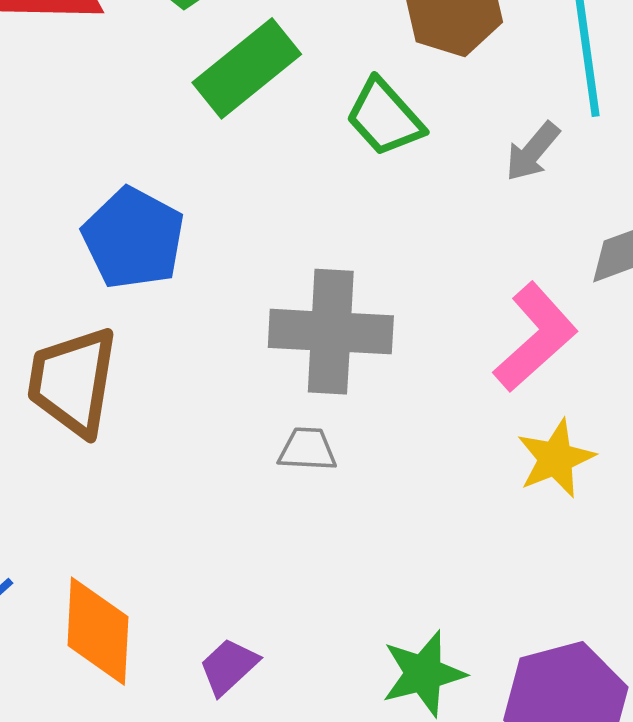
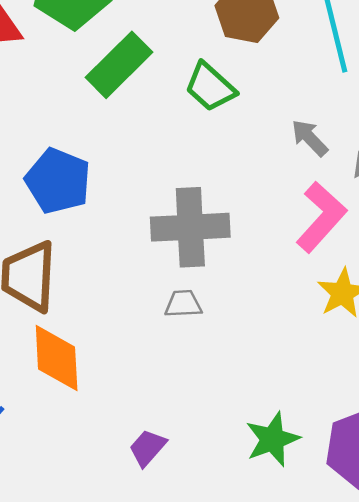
gray arrow: (533, 152) -> (310, 138), moved, turned 102
orange diamond: (98, 631) -> (57, 358), moved

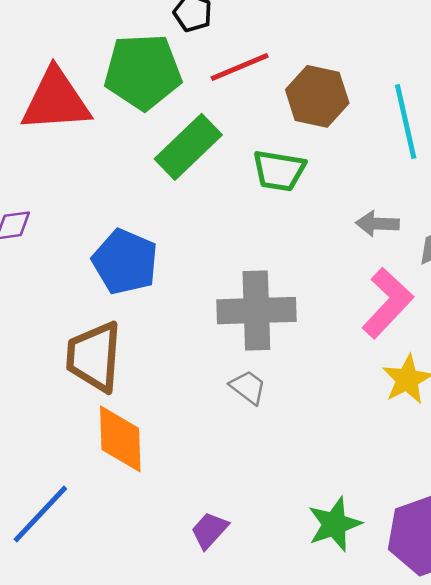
green trapezoid: (210, 87) -> (279, 171), turned -34
gray arrow: (310, 138) -> (377, 224), turned -45
gray trapezoid: (183, 304) -> (248, 387), turned 39

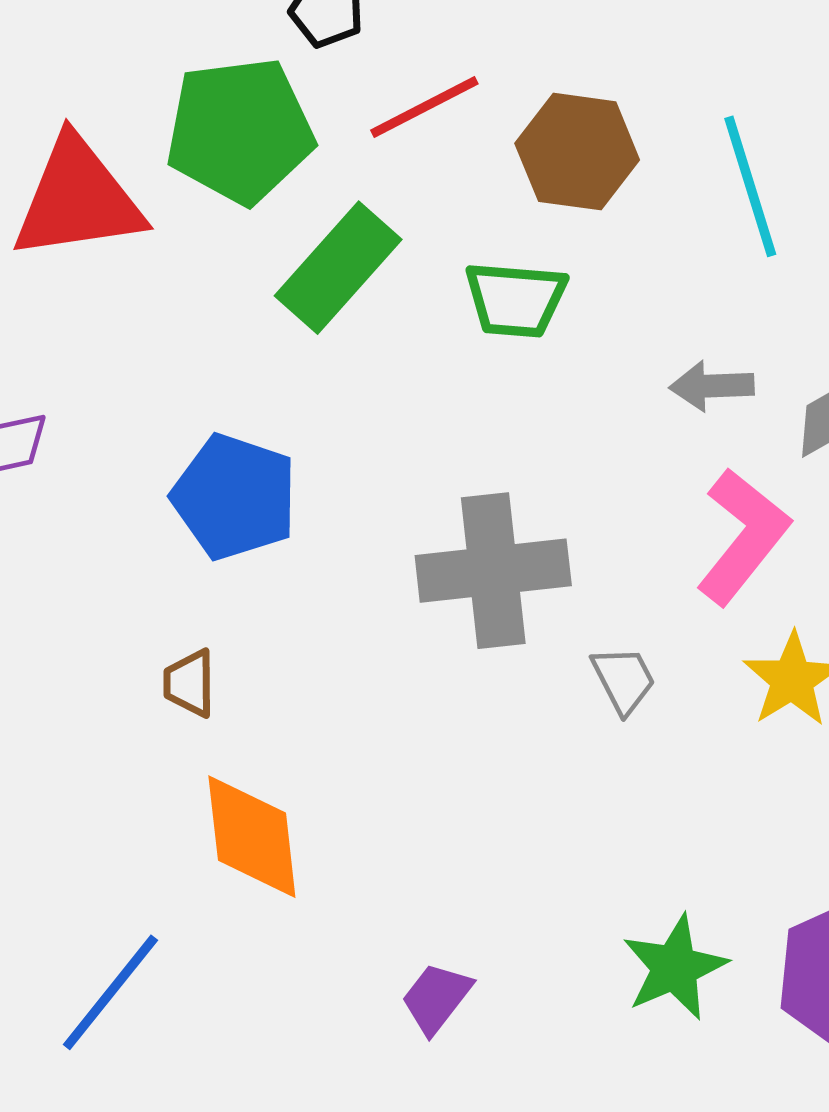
brown trapezoid: (94, 357) -> (190, 683), size x0.5
gray trapezoid: (248, 387) -> (624, 680), moved, turned 30

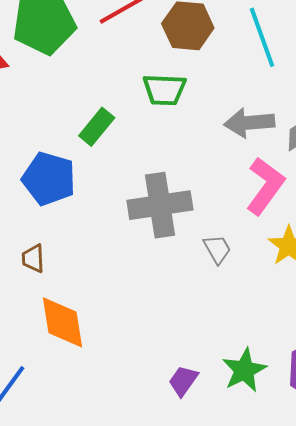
green rectangle: (338, 268) -> (97, 127), moved, size x0.7
gray arrow: (712, 386) -> (249, 123), size x1.4
purple trapezoid: (436, 998) -> (183, 381), moved

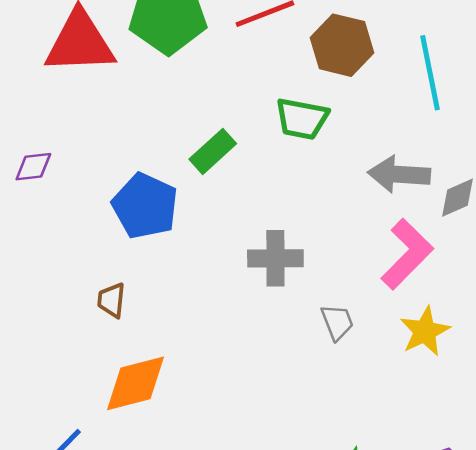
gray cross: (160, 205) -> (275, 258), size x0.7
orange diamond: (63, 322) -> (136, 383), turned 76

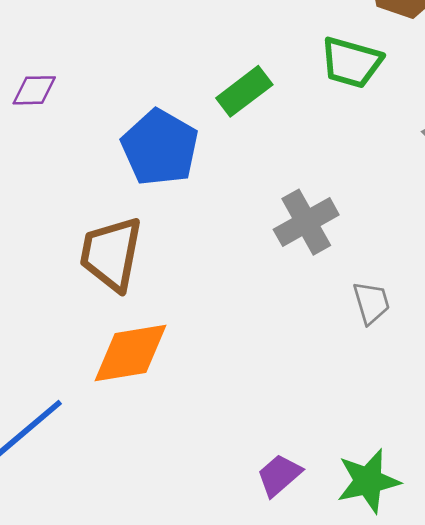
gray cross: (275, 258) -> (306, 222), turned -34
brown trapezoid: (111, 300) -> (111, 254), size x1.8

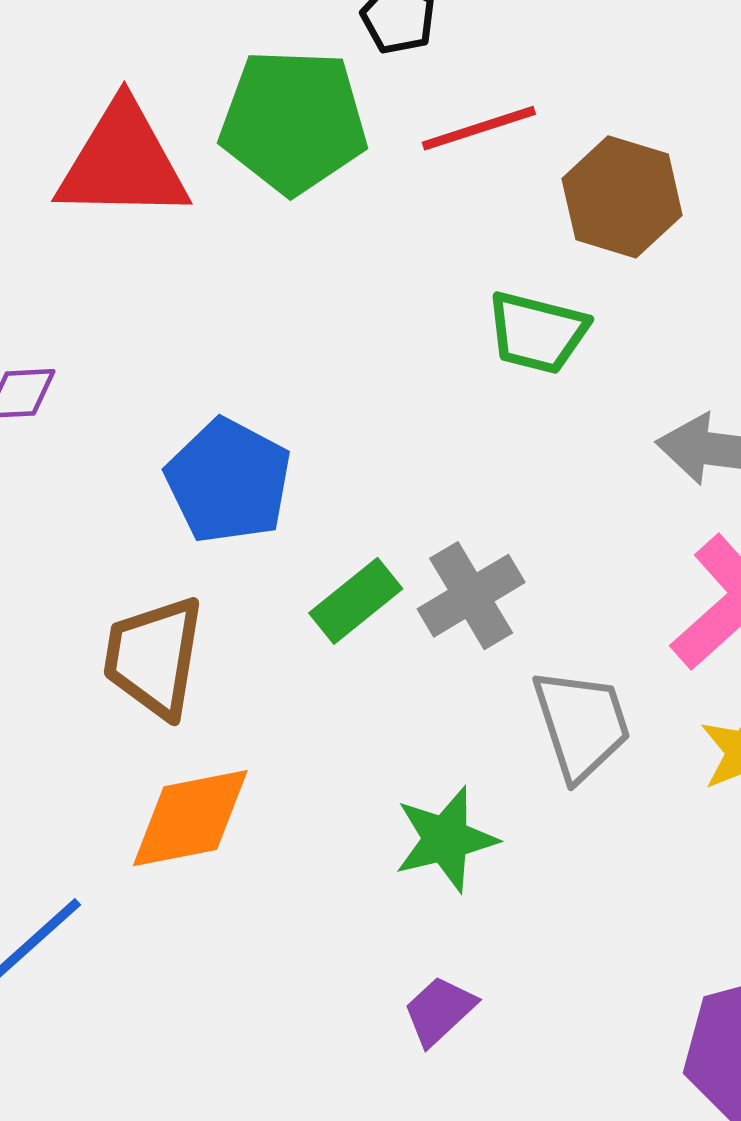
green rectangle: (244, 91) -> (356, 601), moved
gray trapezoid: (371, 303) -> (582, 724), size x1.6
green star: (368, 481) -> (446, 839), moved

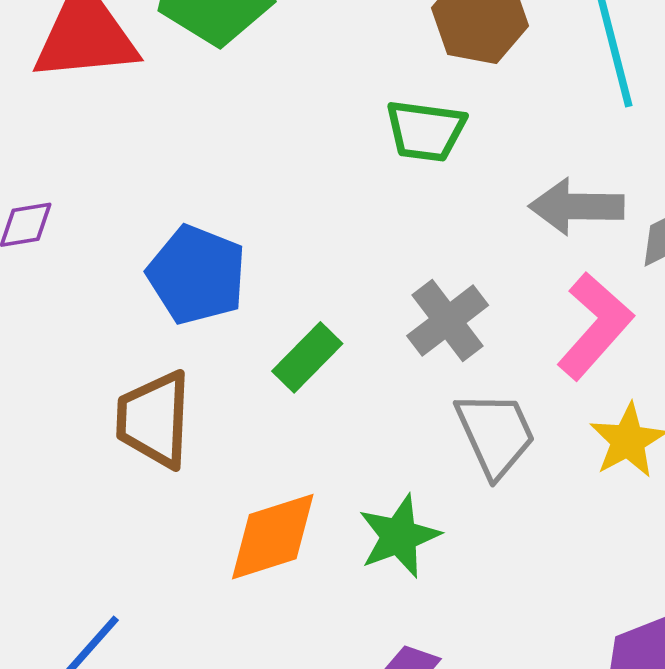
gray cross: (471, 596) -> (448, 321), moved
orange diamond: (190, 818) -> (273, 537), moved

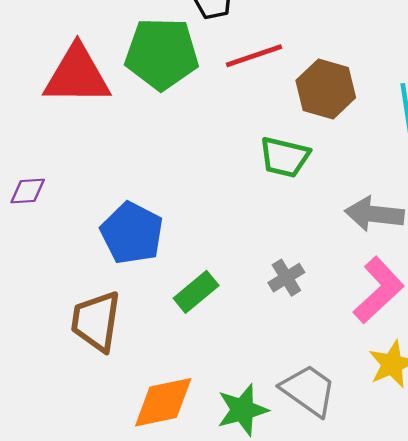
gray cross: (448, 321) -> (286, 278), size x0.7
gray trapezoid: (495, 434) -> (308, 390), moved, turned -36

